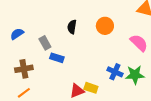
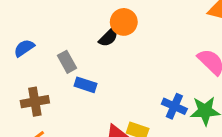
orange circle: (105, 26) -> (124, 22), moved
black semicircle: (72, 27) -> (108, 37), turned -144

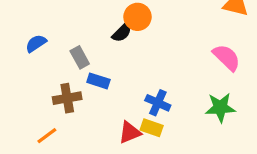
brown cross: (35, 102) -> (67, 98), moved
blue cross: (174, 106) -> (158, 103), moved

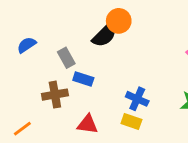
black semicircle: (122, 32) -> (105, 35), size x1.4
red triangle: (130, 132) -> (88, 124), moved, turned 30
orange line: (47, 136) -> (22, 129), moved

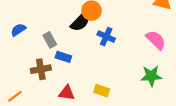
blue cross: (137, 99) -> (106, 37), moved

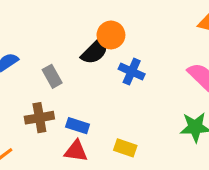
blue rectangle: (63, 57) -> (78, 126), moved

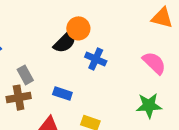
gray rectangle: (52, 76) -> (25, 75), moved
blue rectangle: (78, 126) -> (62, 94), moved

